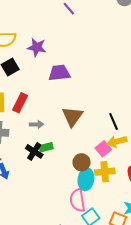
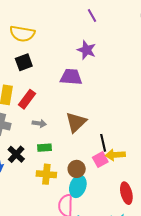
purple star: (37, 47) -> (87, 50), moved
black line: (114, 121) -> (103, 143), moved
black cross: (34, 151) -> (16, 154), moved
yellow cross: (105, 172) -> (46, 174), moved

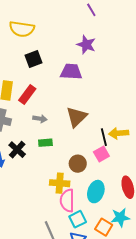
black square: (24, 62) -> (34, 59), moved
yellow arrow: (115, 155) -> (119, 133), moved
yellow cross: (46, 174) -> (60, 183), moved
cyan ellipse: (78, 186) -> (96, 192), moved

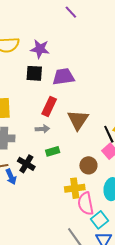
purple star: (86, 45) -> (40, 49), moved
black square: (34, 59) -> (34, 73), moved, turned 36
red rectangle: (27, 95) -> (49, 107), moved

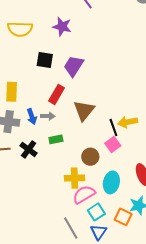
purple star: (40, 49) -> (62, 27), moved
purple trapezoid: (64, 77) -> (74, 66), turned -55
blue arrow: (11, 177) -> (32, 117), moved
pink semicircle: (86, 204) -> (84, 194), turned 65

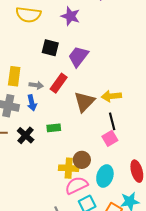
gray arrow: (48, 116) -> (36, 85), moved
yellow arrow: (128, 122) -> (111, 96), moved
brown circle: (90, 157) -> (82, 160), moved

